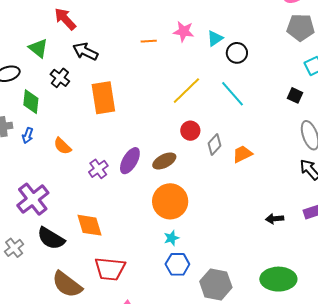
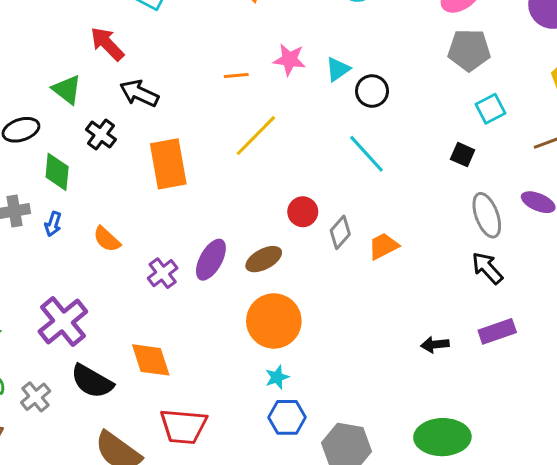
yellow line: (186, 91) -> (256, 136), moved

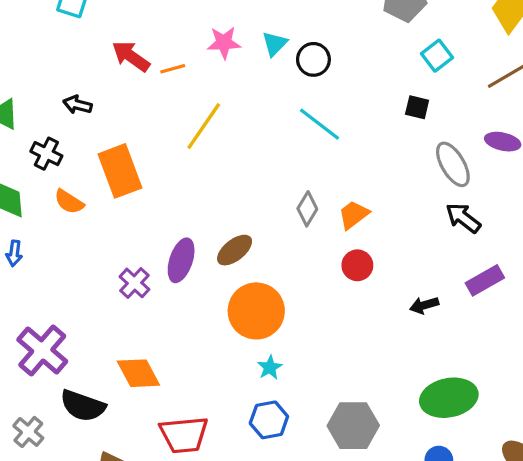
red arrow: (107, 44) -> (131, 56), moved
black arrow: (139, 93) -> (77, 105), size x0.7
red circle: (303, 212) -> (357, 265), moved
orange semicircle: (107, 239) -> (69, 202), moved
blue hexagon: (287, 417) -> (269, 420), moved

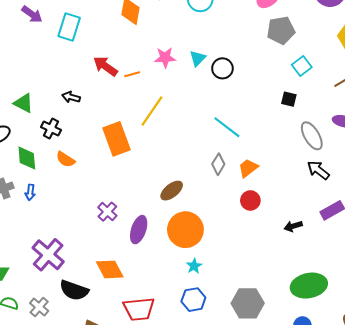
cyan line: (319, 124) -> (227, 127), moved
orange rectangle: (120, 171) -> (117, 139), moved
purple ellipse: (181, 260) -> (139, 230), moved

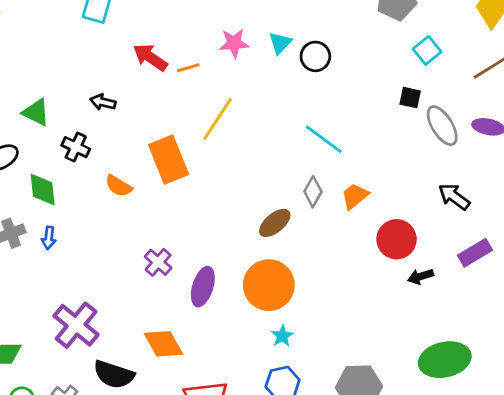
gray ellipse: (312, 136) -> (442, 126), moved
orange semicircle: (66, 159) -> (119, 186), moved
brown ellipse: (172, 191) -> (275, 223), moved
red circle: (250, 200) -> (397, 239), moved, size x1.4

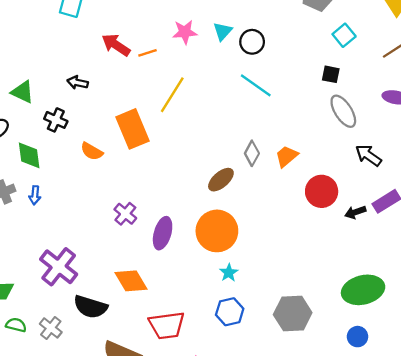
gray ellipse: (442, 126) -> (343, 111), moved
cyan line: (324, 139) -> (256, 85), moved
black arrow: (421, 276) -> (355, 212), moved

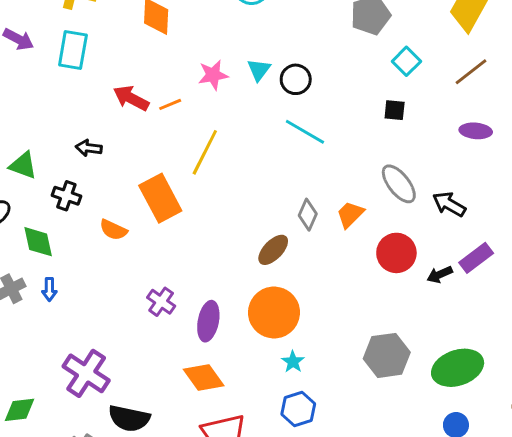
gray ellipse: (343, 111) -> (399, 184), moved
orange diamond: (131, 281) -> (204, 377), moved
gray hexagon: (293, 314) -> (387, 355), moved

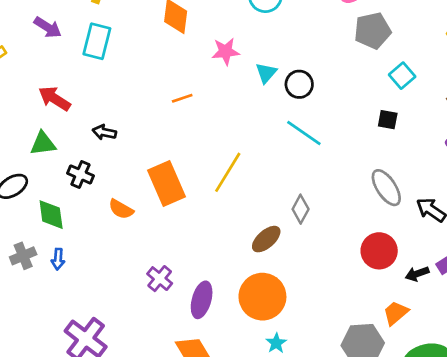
pink star: (213, 75) -> (226, 51), moved
red arrow: (131, 98) -> (55, 99), moved
yellow line: (205, 152) -> (228, 172), moved
green triangle: (23, 165) -> (43, 144), turned -32
orange trapezoid: (350, 214) -> (396, 313), moved

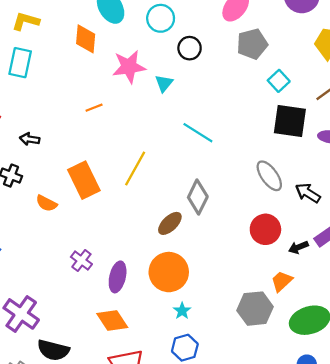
pink star: (226, 51) -> (129, 67), size x1.4
black circle: (299, 84) -> (190, 48), moved
black square: (388, 120) -> (290, 121), moved, size x2.0
gray diamond: (301, 209) -> (198, 197), size x1.4

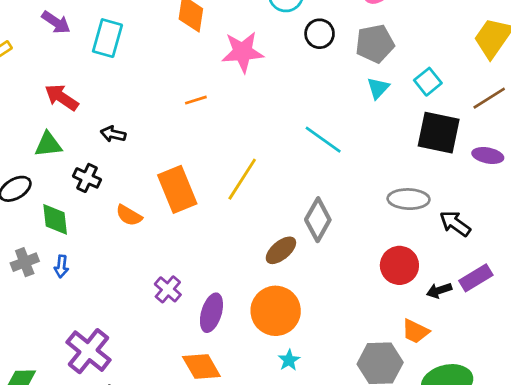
gray pentagon: (252, 44) -> (375, 44), moved
cyan triangle: (164, 83) -> (378, 88), moved
gray ellipse: (269, 176) -> (409, 199), turned -56
orange trapezoid: (282, 281) -> (415, 331), turned -115

